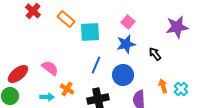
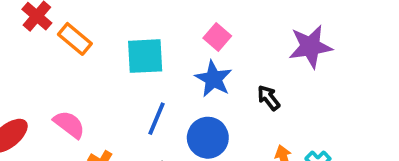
orange rectangle: (66, 19) -> (75, 39), moved
blue star: (126, 44) -> (213, 79), turned -30

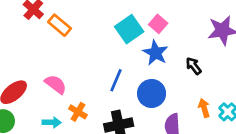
cyan square: (145, 56) -> (129, 29), moved, turned -32

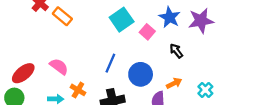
pink square: (158, 24) -> (147, 32), moved
blue star: (155, 53) -> (170, 17), moved
orange arrow: (204, 108) -> (174, 83), moved, turned 80

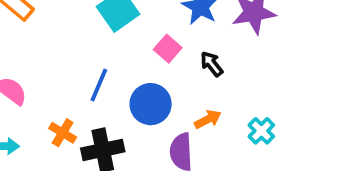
pink square: (147, 32) -> (168, 49), moved
orange cross: (78, 90) -> (63, 133), moved

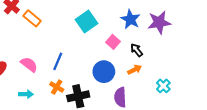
blue line: (99, 85) -> (58, 61), moved
orange arrow: (208, 119) -> (135, 70), moved

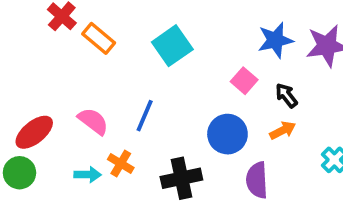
blue star: (130, 19) -> (275, 40), turned 30
cyan square: (86, 21) -> (172, 46), moved
orange cross: (57, 87) -> (121, 164), moved

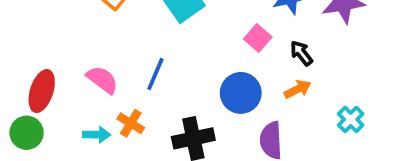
red ellipse: (34, 132) -> (42, 91), turned -33

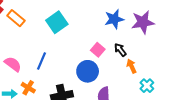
pink square: (258, 38) -> (98, 50), moved
orange arrow: (298, 89) -> (132, 66), moved, turned -88

